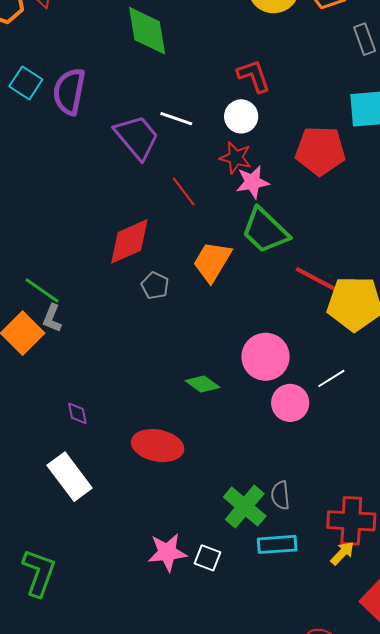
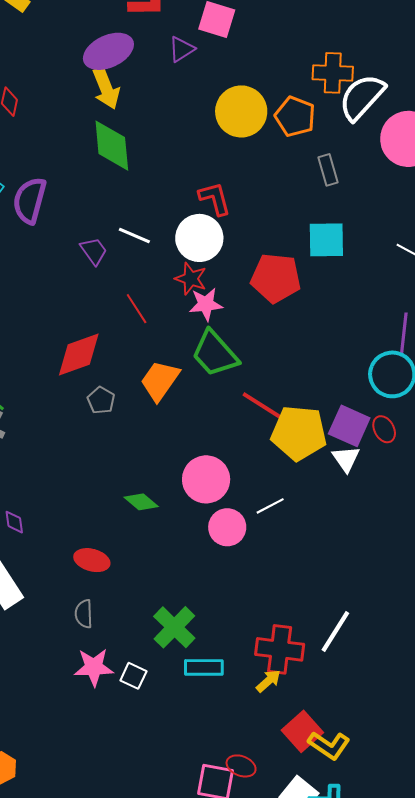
white circle: (241, 116) -> (199, 238), size x1.4
purple trapezoid: (137, 137) -> (94, 251), size x0.6
red ellipse: (158, 446) -> (92, 560), size x0.7
gray semicircle: (280, 495) -> (84, 614), moved

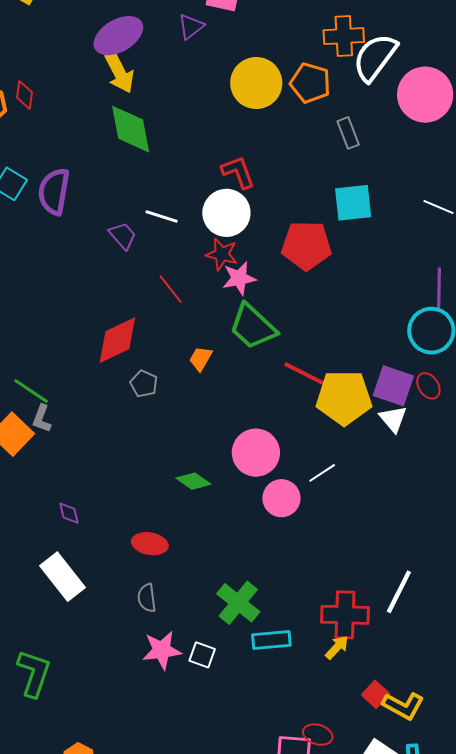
orange trapezoid: (160, 381) -> (201, 359), size x0.6
red square: (302, 731) -> (376, 694), size x0.7

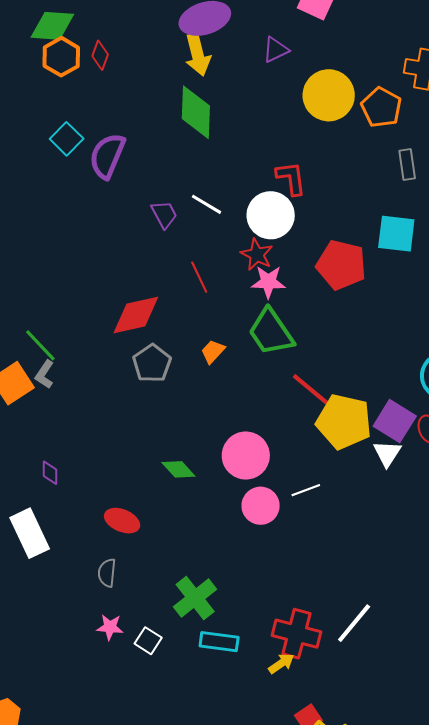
purple triangle: (191, 27) -> (276, 50), moved
gray pentagon: (144, 384) -> (152, 363), size x1.4
pink star: (162, 650) -> (110, 627), size x0.7

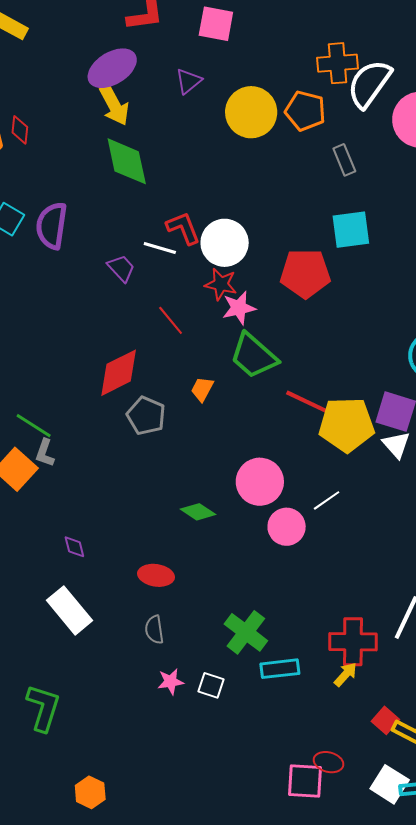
red L-shape: (291, 178) -> (183, 228), moved

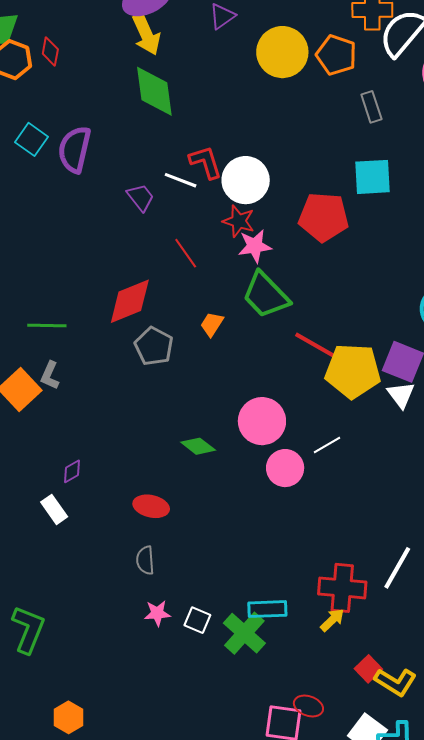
green line: (34, 426) -> (47, 325), moved, turned -36
purple diamond: (74, 547) -> (72, 471), turned 70
white rectangle: (70, 610) -> (54, 509), moved, size x0.6
green cross: (246, 632) -> (244, 633), moved

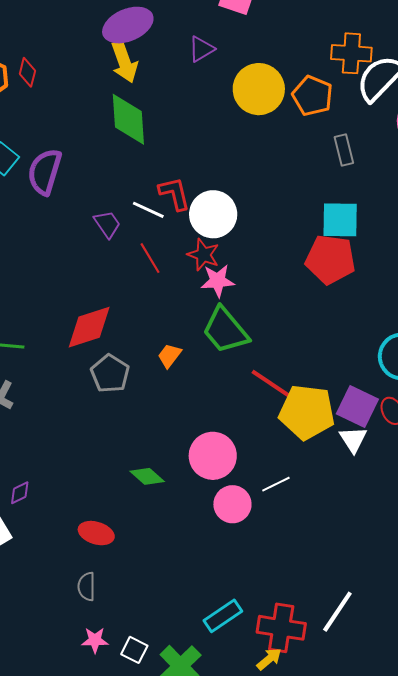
red pentagon: (324, 217) -> (330, 259), moved
red line: (186, 253) -> (150, 258), moved
cyan rectangle: (267, 609) -> (223, 616), moved, turned -36

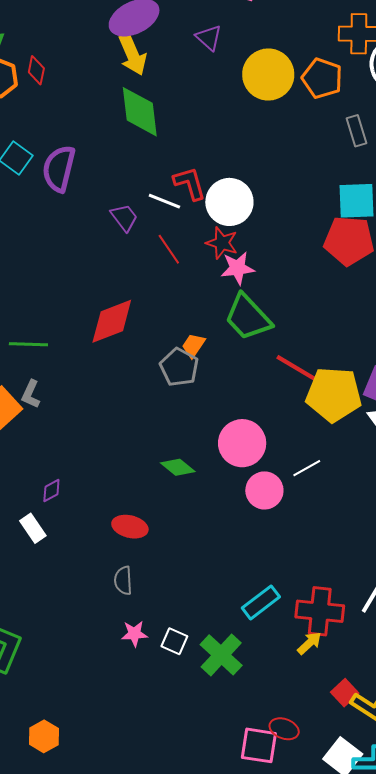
purple triangle: (201, 49) -> (209, 38), turned -44
gray pentagon: (110, 374) -> (179, 367), moved

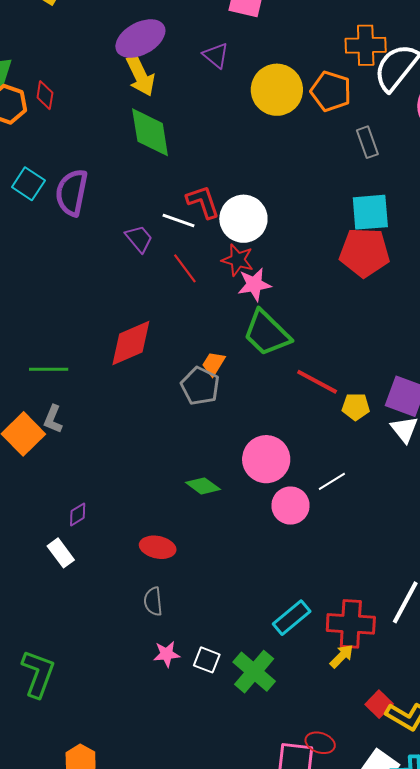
yellow pentagon: (334, 394) -> (356, 407), size x0.5

